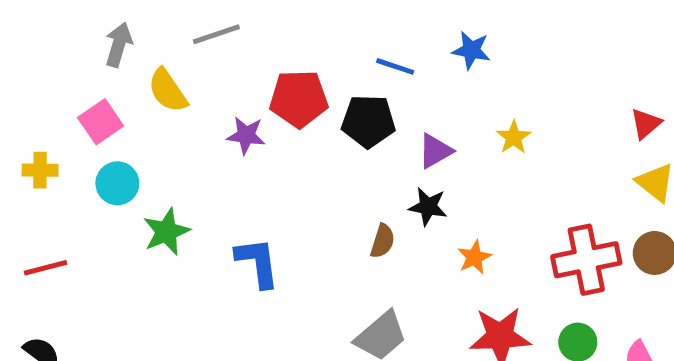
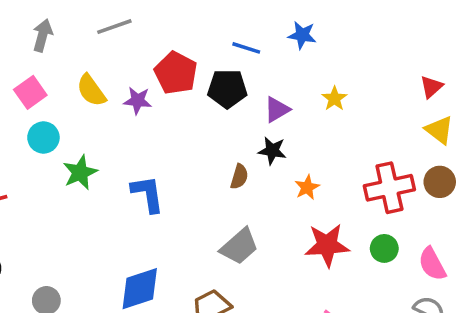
yellow semicircle: (168, 91) -> (91, 90), moved
red pentagon: (299, 99) -> (176, 73), turned 30

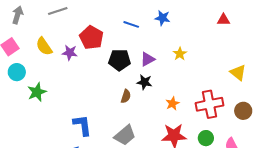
red triangle: (431, 87) -> (223, 20), moved, turned 40
black pentagon: (227, 89) -> (119, 60), moved
brown circle: (440, 182) -> (243, 111), moved
orange star: (307, 187) -> (172, 103), moved
blue L-shape: (148, 194) -> (82, 125), moved

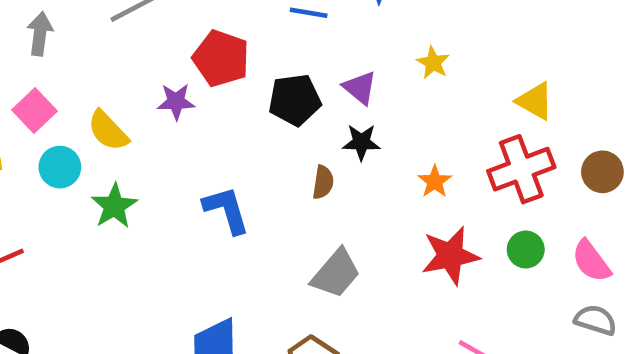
yellow semicircle: (44, 46) -> (108, 131), moved
purple triangle: (148, 59) -> (360, 88), turned -42
yellow triangle: (238, 73) -> (535, 101), moved
blue L-shape: (82, 125) -> (226, 210), moved

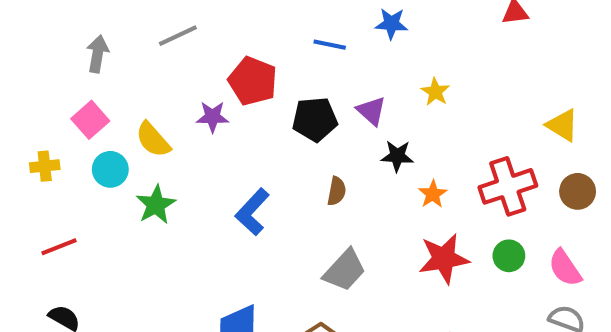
yellow triangle: (535, 101) -> (562, 125), moved
black star: (361, 142) -> (397, 156), moved
blue L-shape: (226, 210) -> (252, 212), turned -123

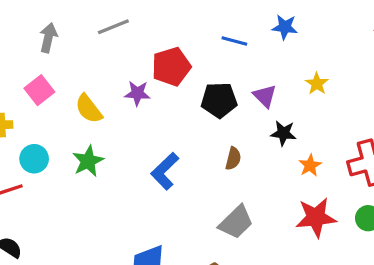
red pentagon: (253, 81) -> (171, 67), turned 30
cyan circle: (110, 169) -> (34, 159), moved

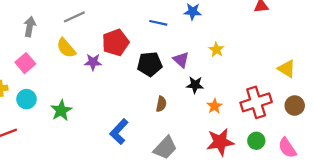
yellow semicircle: (89, 109) -> (66, 48), moved
cyan circle: (34, 159) -> (26, 99), moved
blue L-shape: (165, 171) -> (119, 132), moved

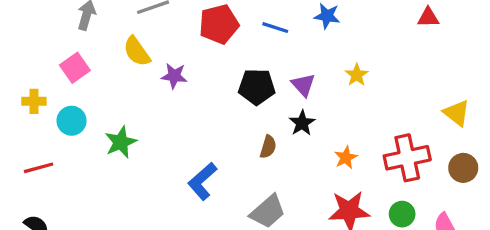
red pentagon: (115, 43) -> (219, 24), moved
black star: (195, 85) -> (302, 123), moved, turned 30

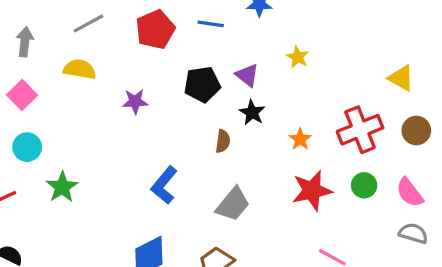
yellow semicircle: (137, 51) -> (80, 69), turned 144
purple star: (174, 76) -> (135, 102), moved
green star: (121, 142) -> (62, 187), moved

